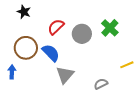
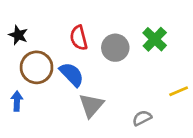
black star: (24, 12) -> (18, 35), moved
red semicircle: (56, 27) -> (79, 38), turned -60

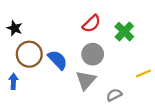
red semicircle: (79, 38) -> (91, 24), moved, turned -120
gray circle: (115, 48) -> (93, 54), moved
gray triangle: (91, 105) -> (86, 80), moved

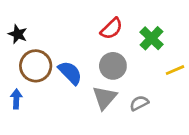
yellow line: (144, 73) -> (175, 70), moved
gray semicircle: (114, 95) -> (139, 103), moved

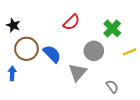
red semicircle: (112, 29) -> (71, 22), moved
gray circle: (113, 66) -> (94, 51), moved
gray semicircle: (139, 103) -> (112, 87), moved, turned 80

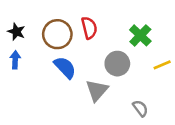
red semicircle: (71, 22) -> (89, 28), turned -60
brown circle: (26, 49) -> (57, 34), moved
blue arrow: (12, 73) -> (15, 60), moved

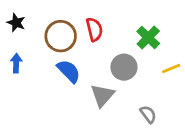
black star: (16, 32) -> (16, 23), moved

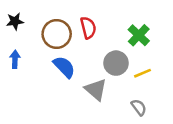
black star: (16, 23) -> (15, 21), turned -30
yellow line: (171, 68) -> (143, 73), moved
gray triangle: (102, 95) -> (96, 90), turned -30

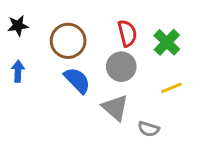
red semicircle: (88, 28) -> (127, 33), moved
gray circle: (116, 63) -> (121, 67), moved
gray semicircle: (139, 107) -> (149, 129), moved, turned 144

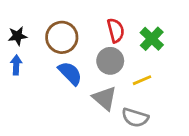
black star: (18, 26) -> (18, 36), moved
yellow line: (171, 88) -> (142, 80), moved
gray semicircle: (149, 129) -> (135, 118), size x1.4

